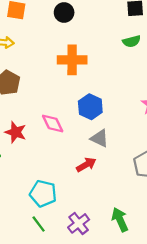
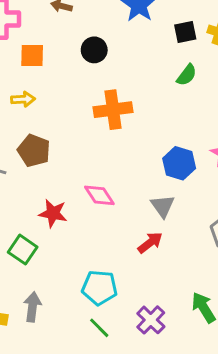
green semicircle: (132, 41) -> (187, 75), turned -30
blue hexagon: (90, 107) -> (179, 163), moved
gray triangle: (100, 138) -> (163, 206), turned 36

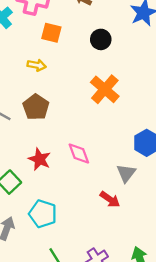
orange cross: (113, 110) -> (105, 89), turned 36
red arrow: (150, 243) -> (110, 199), turned 60
cyan pentagon: (100, 288) -> (43, 214), moved

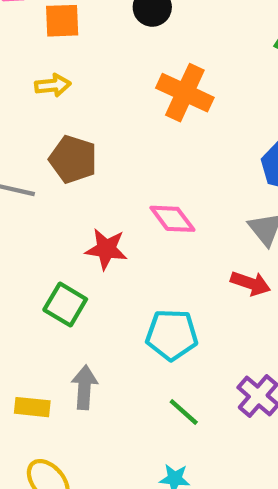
cyan pentagon: (43, 214) -> (172, 335), moved

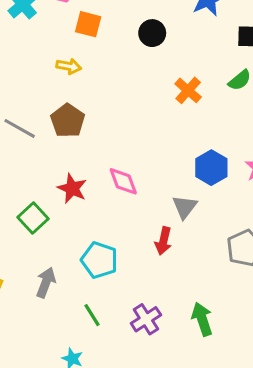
orange cross: (185, 93) -> (188, 90), moved, size x0.7
red arrow: (251, 283) -> (163, 241), turned 68
gray arrow: (84, 387) -> (46, 283), moved

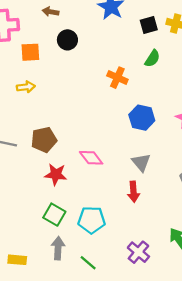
black circle: (152, 33) -> (67, 40), moved
brown pentagon: (68, 121) -> (44, 140), moved, turned -30
blue hexagon: (211, 168) -> (142, 118), moved
green square: (33, 218) -> (54, 215), moved
green line: (92, 315) -> (88, 263), moved

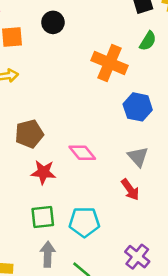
orange cross: (117, 78) -> (109, 63), size x1.5
red arrow: (133, 192) -> (130, 190), turned -30
green square: (54, 215) -> (43, 217), turned -35

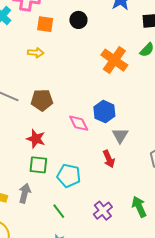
blue hexagon: (138, 107) -> (104, 112), moved
red star: (43, 172) -> (36, 139), moved
gray arrow: (48, 254) -> (25, 193), moved

